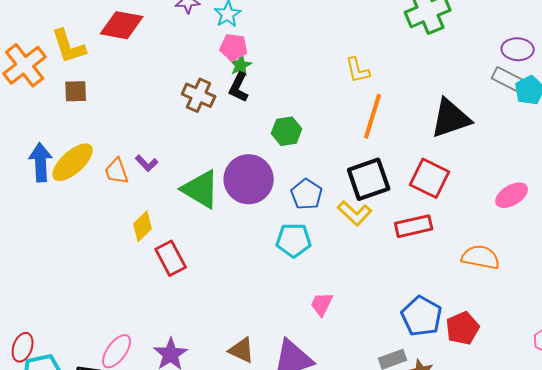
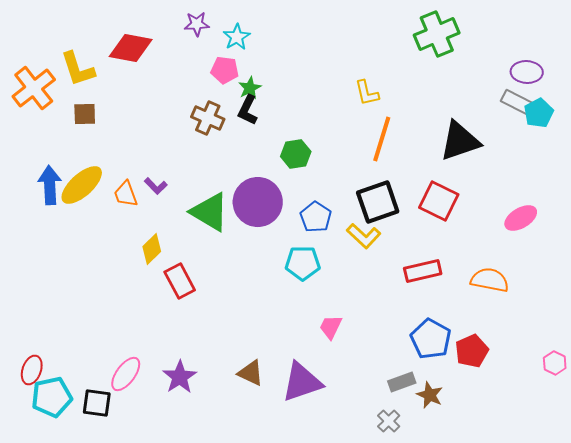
pink pentagon: (234, 47) -> (225, 70), moved
red rectangle: (414, 226) -> (423, 271), moved

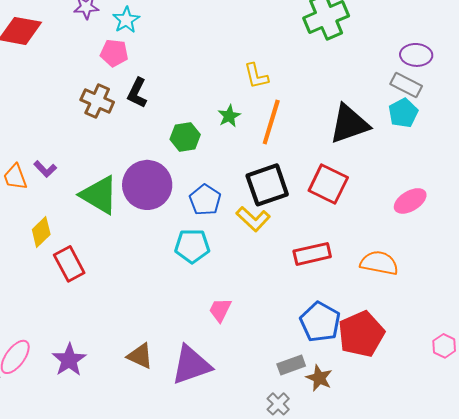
green star: (250, 88) -> (229, 116), moved
cyan pentagon: (539, 113) -> (403, 113), moved
red pentagon: (472, 351) -> (361, 334), size x1.4

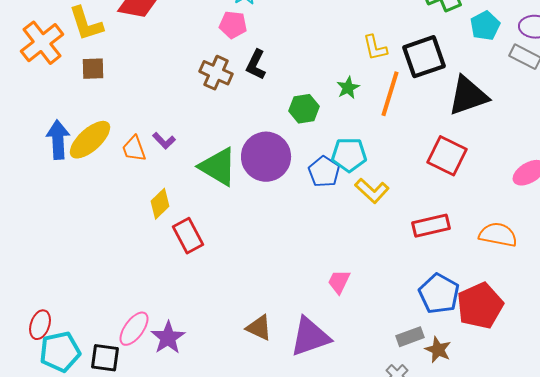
cyan pentagon: (403, 113) -> (485, 26), moved
black square: (267, 185) -> (424, 57), moved
cyan pentagon: (192, 246) -> (349, 155), moved
purple star: (69, 360) -> (168, 338), moved

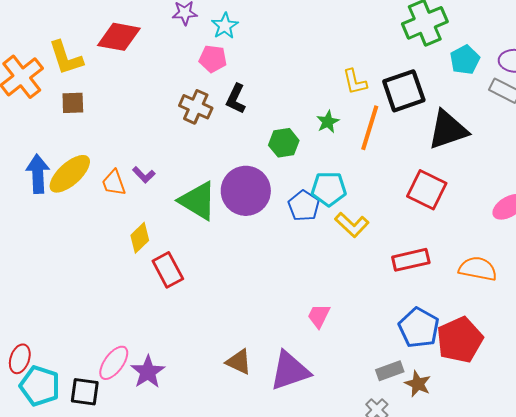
cyan pentagon: (60, 352) -> (40, 386), turned 30

